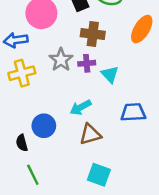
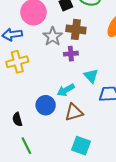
gray star: (61, 60) -> (53, 36), moved
cyan triangle: (110, 74) -> (91, 76), moved
blue circle: (44, 126) -> (46, 105), moved

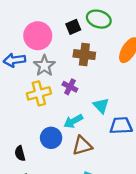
gray star: (53, 36) -> (44, 66), moved
purple cross: (71, 54) -> (70, 87), moved, turned 32
yellow cross: (17, 62) -> (39, 93), moved

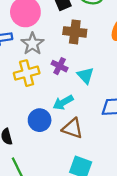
cyan triangle: (101, 106) -> (85, 75), moved
brown triangle: (82, 146) -> (72, 128), turned 35

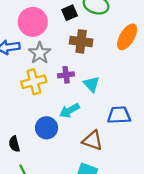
purple cross: (60, 66) -> (66, 75), turned -35
brown triangle: (72, 128) -> (93, 140), moved

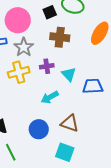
blue trapezoid: (119, 115) -> (93, 86), moved
blue circle: (47, 128) -> (39, 129), moved

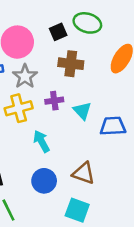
cyan arrow: (50, 97) -> (42, 141), moved, turned 90

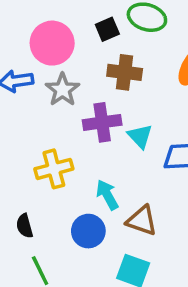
purple cross: (54, 101) -> (102, 122), size x1.5
yellow cross: (19, 108) -> (54, 169), moved
cyan arrow: (42, 141) -> (107, 195), moved

